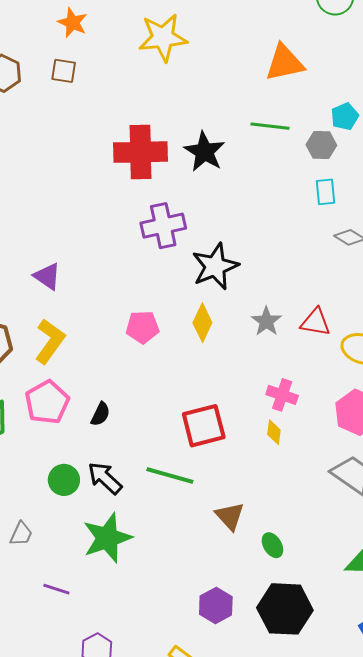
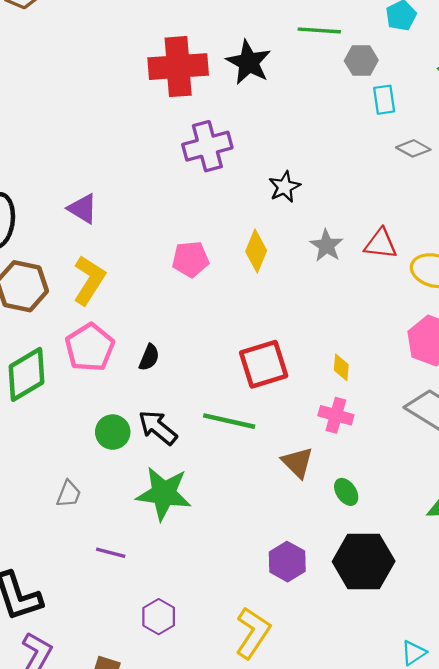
gray hexagon: (321, 145) -> (361, 60), moved
black star: (215, 266) -> (285, 187), moved, size x0.6
pink cross: (282, 395) -> (336, 415), moved
green star: (107, 538) -> (164, 493), turned 30

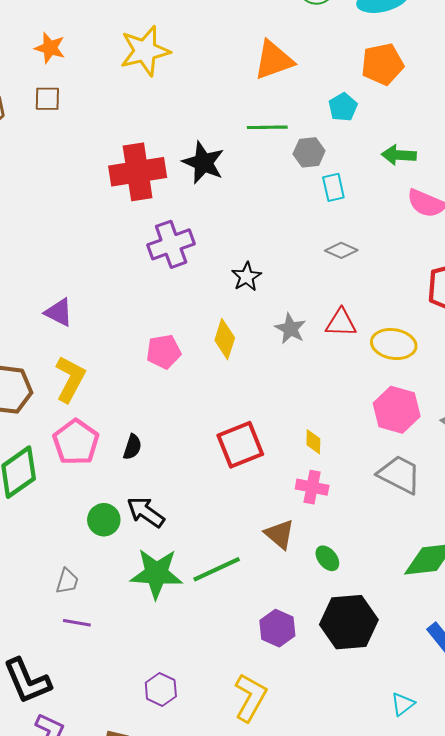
gray diamond: (413, 148) -> (341, 250), moved
green line: (229, 421) -> (217, 569), moved, turned -33
purple line: (111, 553) -> (77, 623), moved

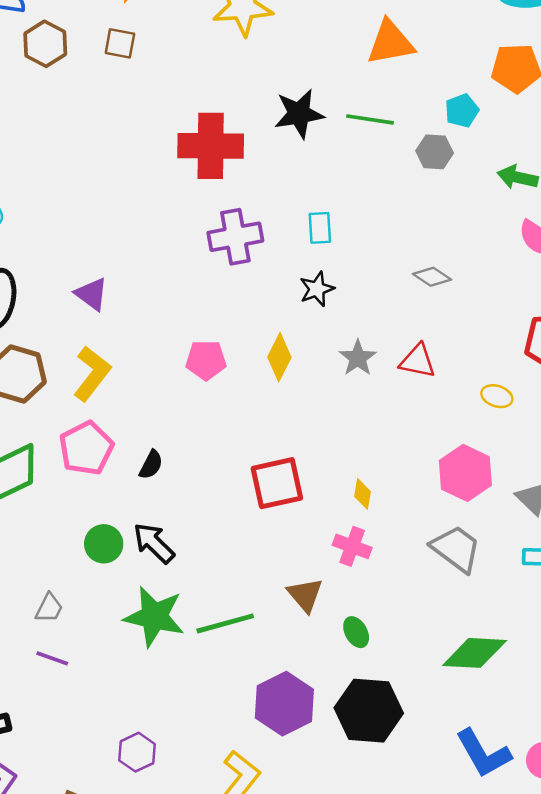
gray hexagon: (309, 152) -> (435, 152), moved
black star: (203, 163) -> (299, 114), moved, turned 30
cyan rectangle: (333, 187) -> (320, 228), moved
yellow ellipse: (394, 344) -> (497, 396), moved, size x0.6
purple hexagon: (277, 628) -> (284, 704), size x1.4

